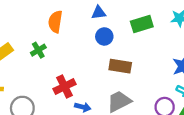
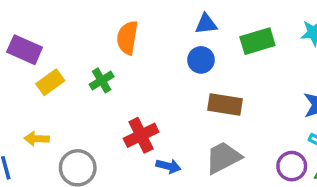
blue triangle: (99, 13) -> (206, 24), moved

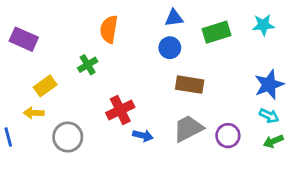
yellow rectangle: (50, 82) -> (45, 86), moved
purple circle: (292, 166) -> (228, 136), moved

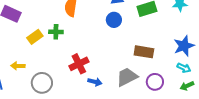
green cross: (88, 65) -> (56, 32), turned 32
brown rectangle: (190, 85) -> (144, 52), moved
yellow rectangle: (45, 86) -> (35, 37), moved

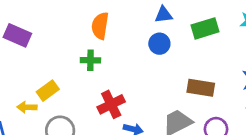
green cross: (56, 32) -> (90, 60), moved
yellow rectangle: (35, 37) -> (48, 91), moved

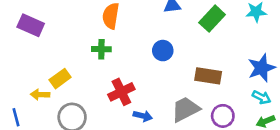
green rectangle: (205, 28) -> (212, 19), turned -30
blue circle: (159, 44) -> (163, 51), moved

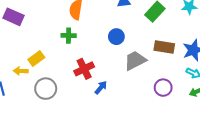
brown rectangle: (208, 76) -> (164, 47), moved
gray trapezoid: (185, 109) -> (135, 61), moved
blue arrow: (143, 116) -> (101, 88), turned -64

